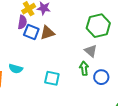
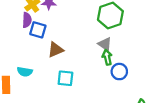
brown triangle: (47, 33) -> (55, 50), moved
green arrow: (84, 68) -> (107, 57), moved

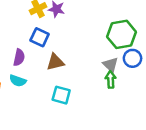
purple semicircle: (27, 20) -> (19, 57), moved
blue circle: (119, 72) -> (133, 58), moved

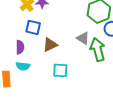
gray triangle: (110, 65) -> (83, 38), moved
green arrow: (111, 80) -> (98, 50), size x1.6

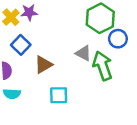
blue square: (33, 27) -> (21, 45), turned 35

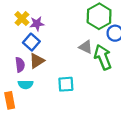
purple star: (29, 12) -> (37, 24), moved
brown triangle: (43, 65) -> (37, 61), moved

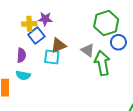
yellow cross: (22, 19) -> (29, 24), moved, turned 32
brown triangle: (37, 61) -> (58, 45), moved
cyan square: (66, 84) -> (52, 57), moved

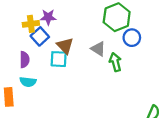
brown triangle: (58, 45) -> (65, 46), turned -49
green arrow: (102, 63) -> (115, 62), size x0.7

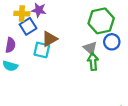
brown triangle: (65, 46) -> (50, 39), turned 35
gray triangle: (98, 49) -> (90, 48), moved

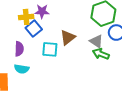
brown triangle: (50, 39) -> (68, 38), moved
green arrow: (93, 62) -> (101, 54), turned -56

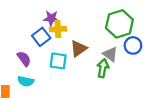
yellow cross: (26, 17) -> (58, 29), moved
purple semicircle: (19, 49) -> (24, 59), turned -40
green arrow: (101, 54) -> (103, 68), moved, turned 77

